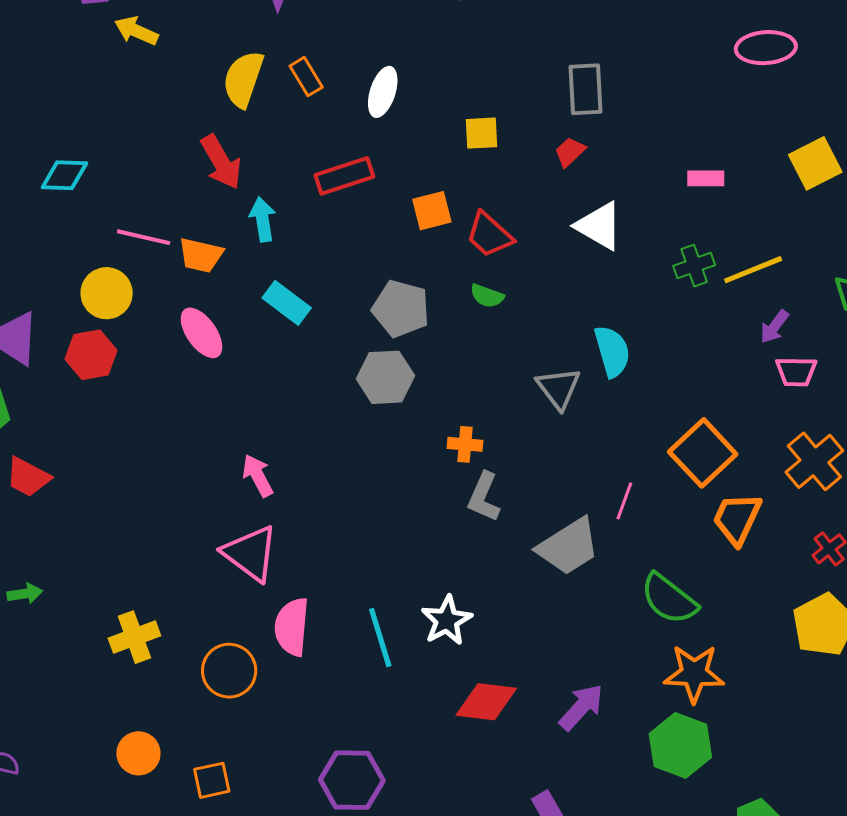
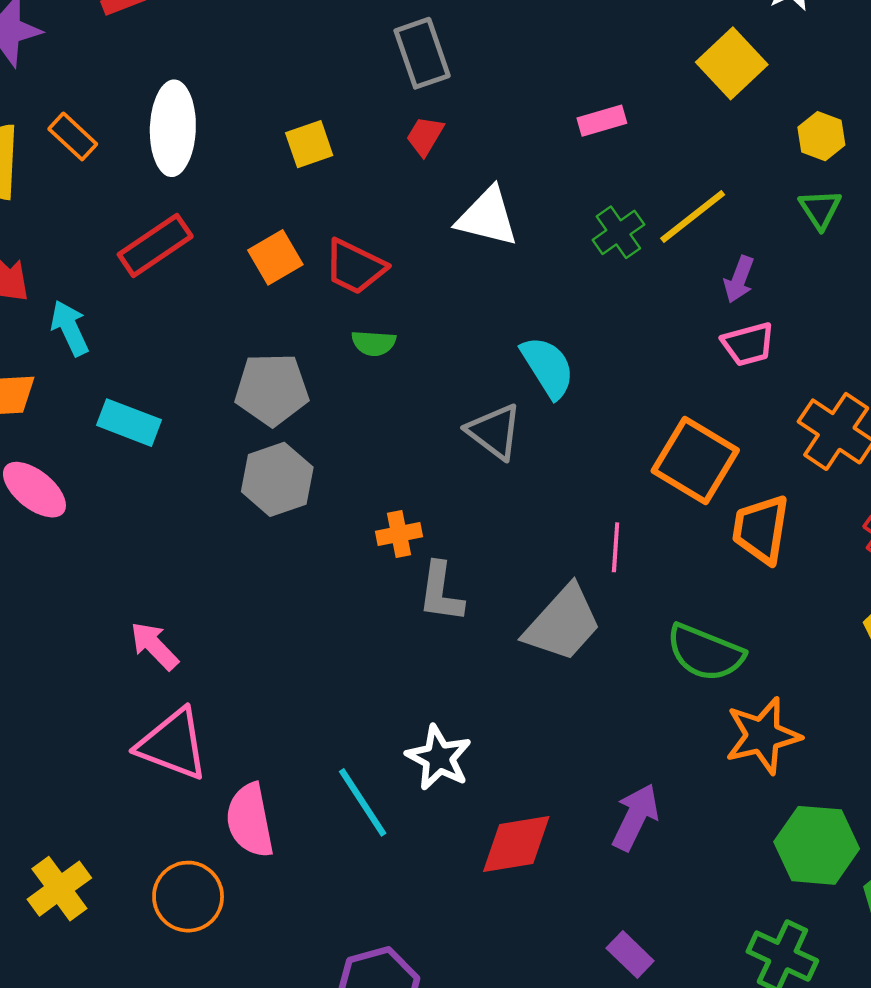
white ellipse: (383, 92) -> (173, 128), size x1.4
pink trapezoid: (796, 372) -> (748, 344), moved
green hexagon: (680, 745) -> (817, 845), moved

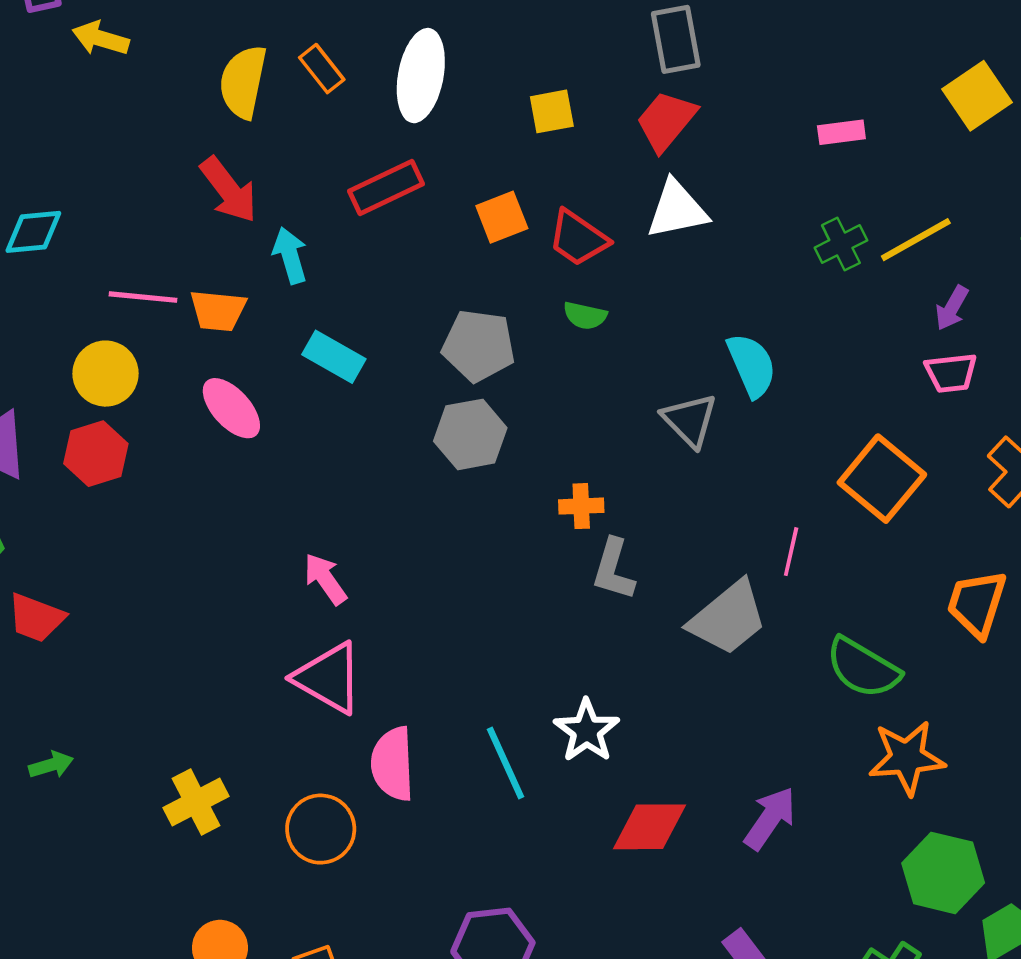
red trapezoid: (425, 136) -> (666, 121), size x1.6
white triangle: (487, 217) -> (677, 210), moved, turned -34
orange trapezoid: (761, 529) -> (977, 604), moved

